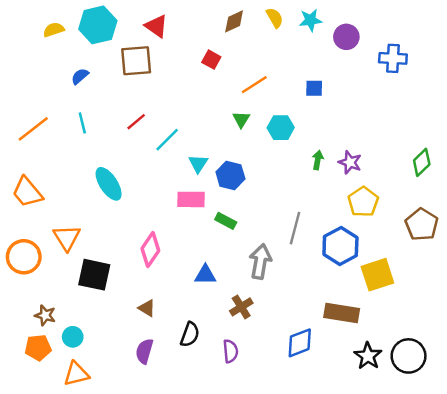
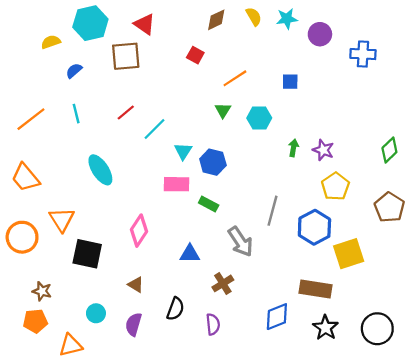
yellow semicircle: (54, 30) -> (51, 42), moved
gray arrow: (260, 262) -> (241, 242), turned 136
cyan circle: (73, 337) -> (96, 313), moved
black star: (368, 356) -> (325, 328), moved

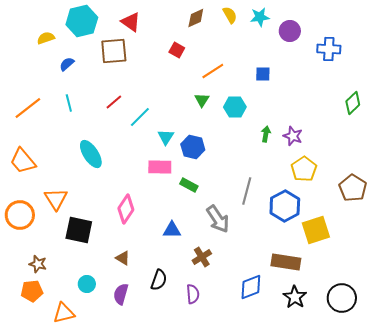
green diamond: (389, 150) -> (353, 103), moved

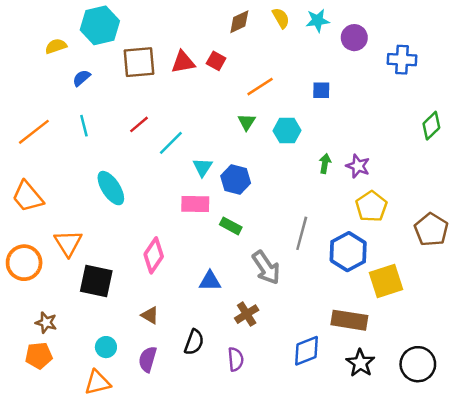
red triangle: (131, 22) -> (183, 62), moved, turned -45
orange triangle: (64, 313) -> (97, 383), moved

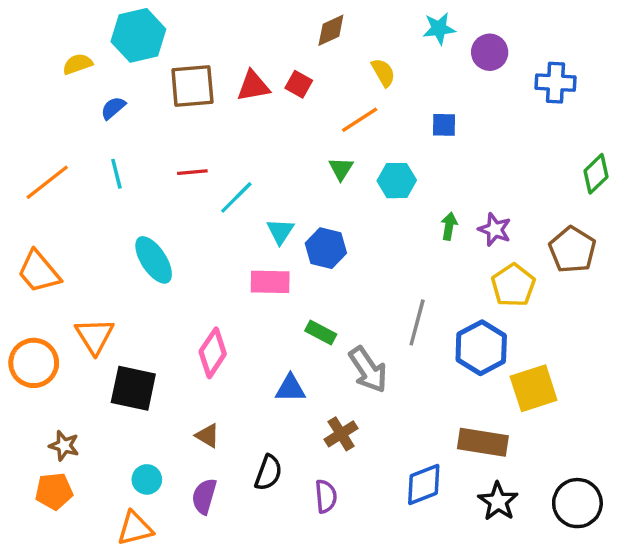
yellow semicircle: (281, 18) -> (383, 72), moved
red line: (139, 124) -> (192, 172), turned 35
green rectangle: (231, 226) -> (321, 333), moved
brown pentagon: (431, 230) -> (572, 250), moved

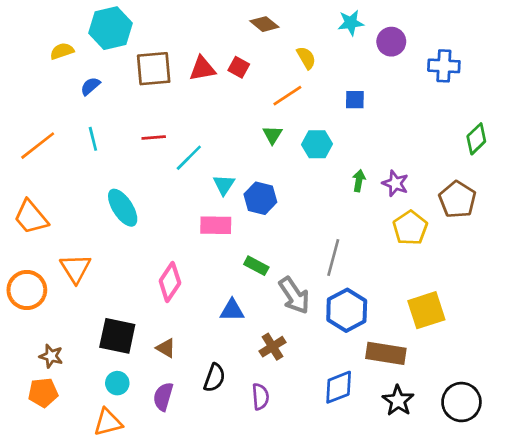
brown diamond: (331, 30) -> (264, 24), turned 64
blue hexagon: (481, 348) -> (347, 310), moved
black square: (133, 388) -> (117, 336), moved

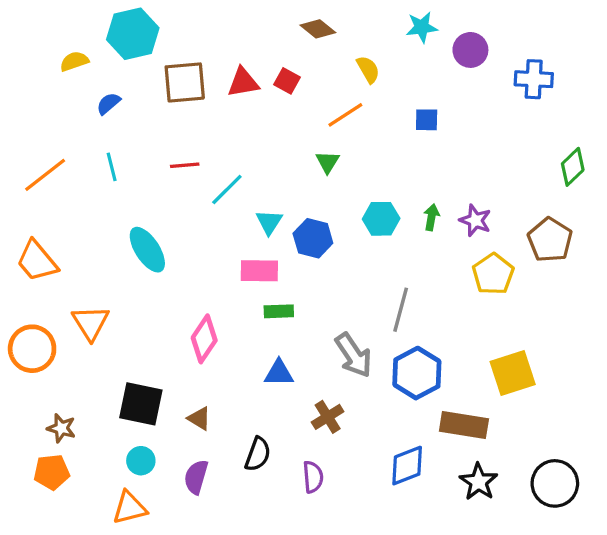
cyan hexagon: (317, 144) -> (381, 219), moved
green rectangle: (256, 266) -> (279, 311), moved, turned -30

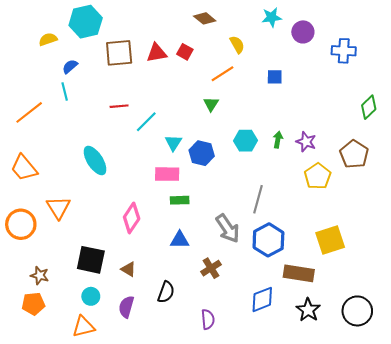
cyan line: (112, 167) -> (65, 92), moved
purple semicircle: (313, 477) -> (208, 319), moved

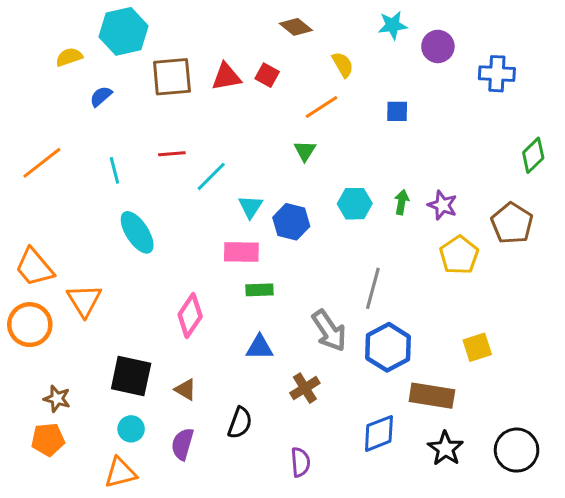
cyan line: (65, 92) -> (114, 170), moved
orange trapezoid: (24, 168) -> (34, 267), moved
yellow square: (330, 240) -> (477, 347), size x0.7

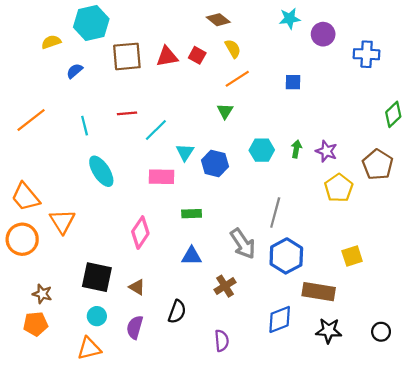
yellow semicircle: (343, 65) -> (233, 49), moved
pink rectangle: (241, 252) -> (161, 177), moved
black star: (445, 449) -> (329, 331), turned -30
black circle: (517, 450) -> (381, 332), size x0.6

